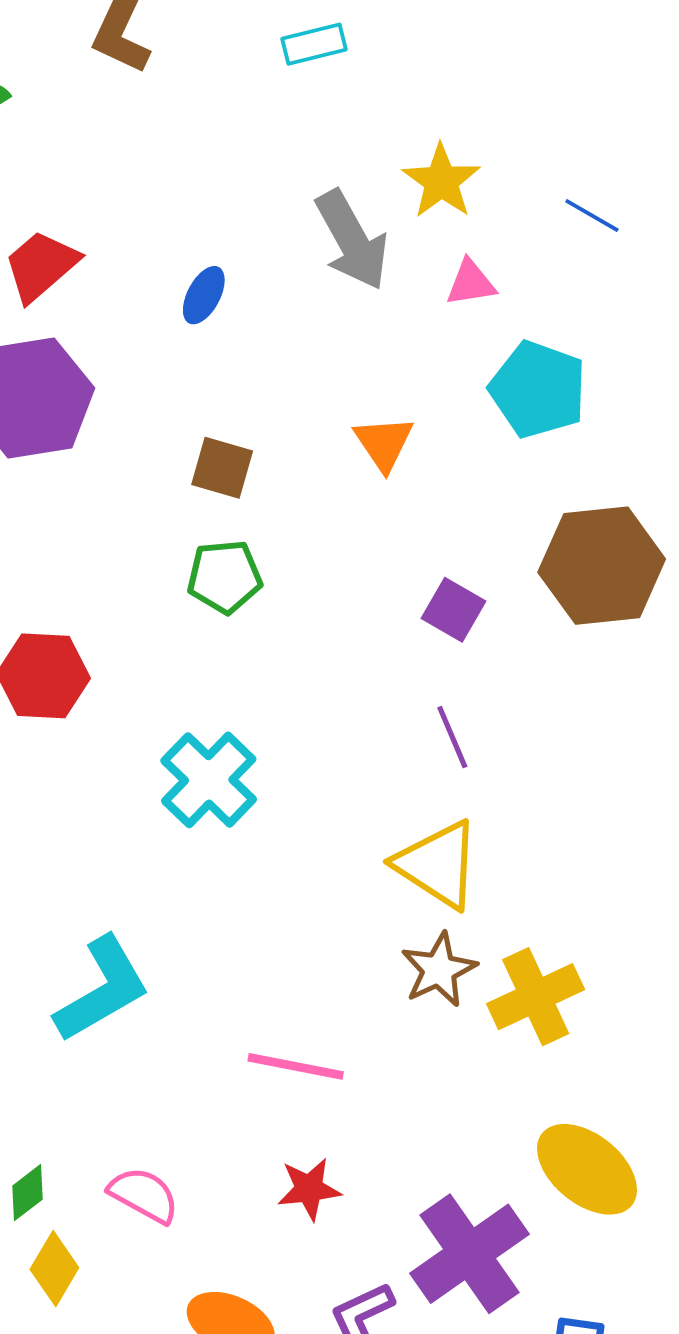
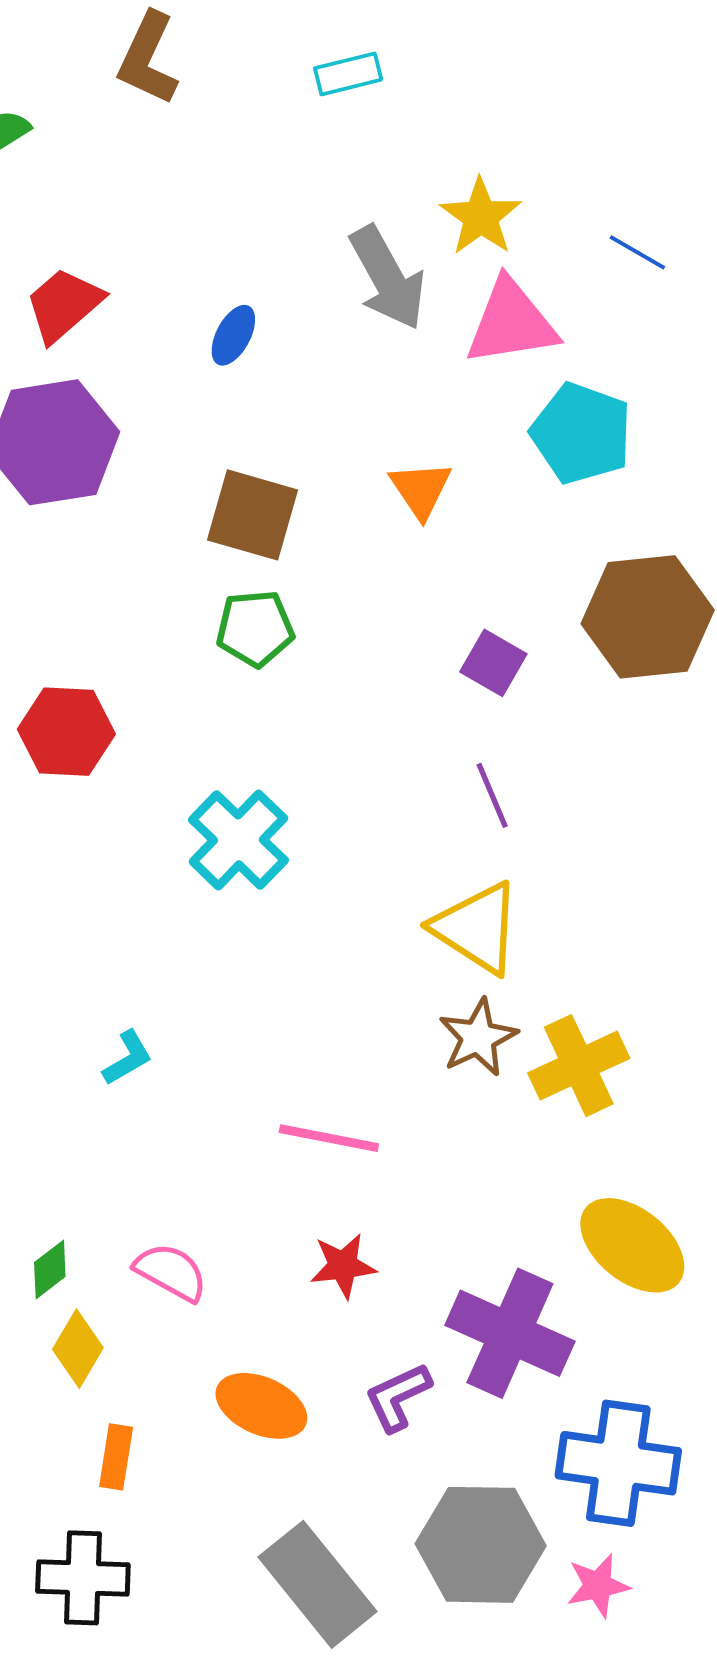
pink triangle: (471, 283) -> (511, 322), size x1.8
brown square: (222, 468) -> (252, 515), size x1.4
cyan L-shape: (102, 989) -> (128, 1058), size x0.5
purple cross: (469, 1254) -> (510, 1333), turned -31

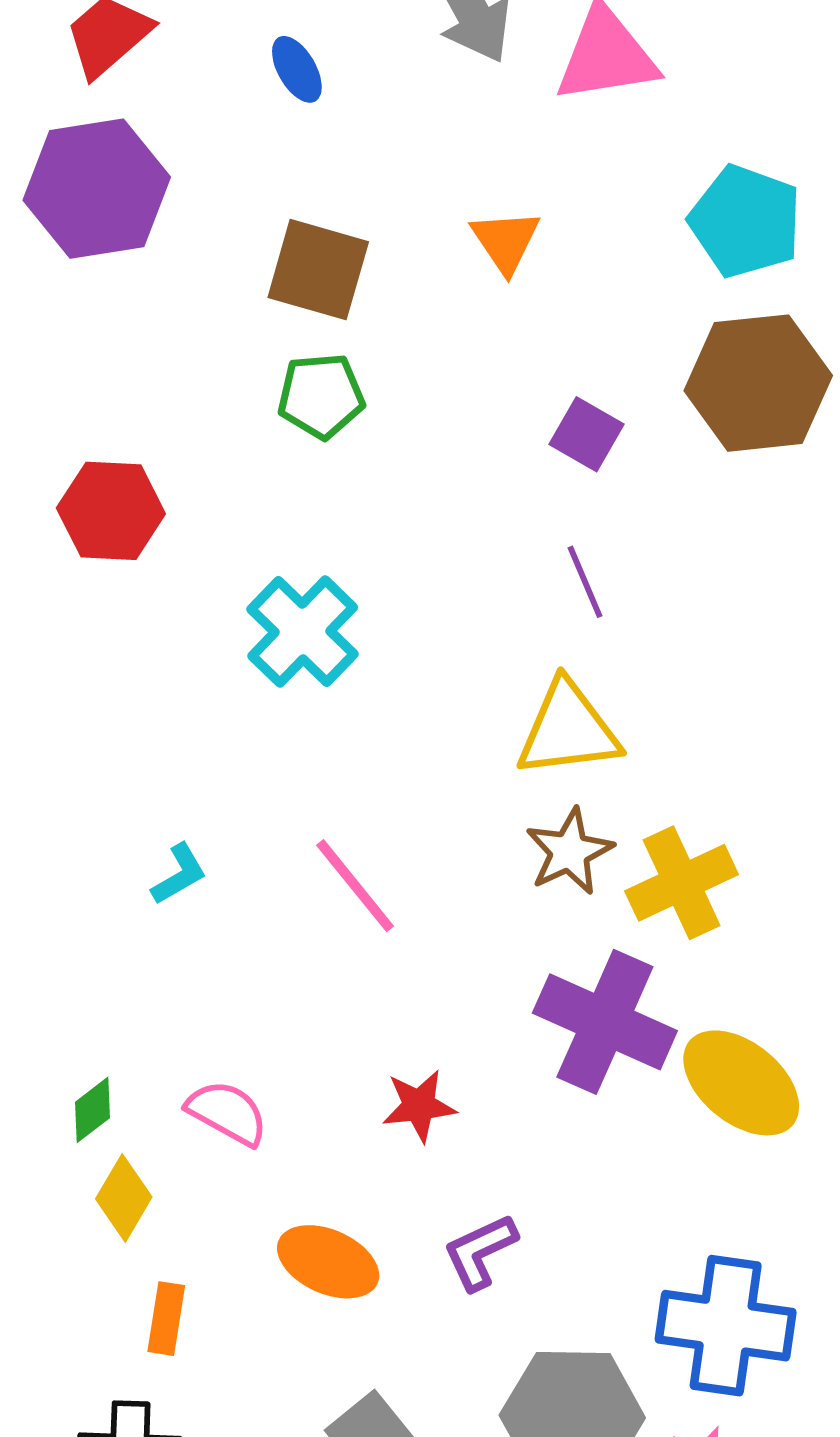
blue ellipse: (233, 335) -> (297, 69), turned -58
cyan pentagon: (581, 433) -> (745, 221), moved
yellow triangle: (477, 928) -> (568, 729), turned -40
pink line: (329, 1138) -> (355, 886), moved, turned 40
purple cross: (510, 1333) -> (605, 1022), moved

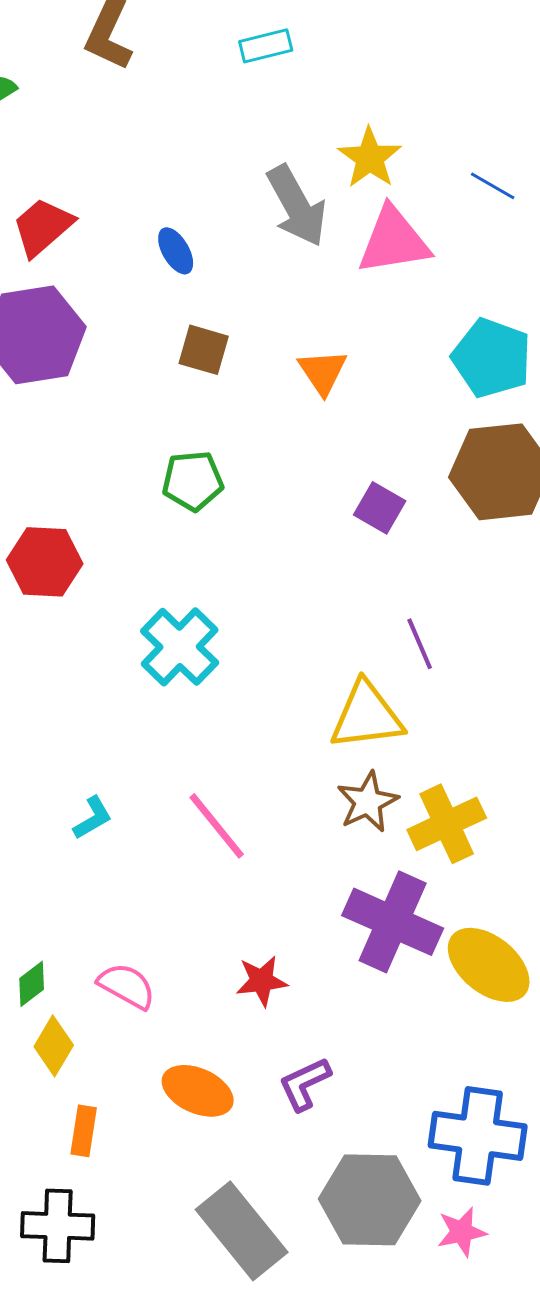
brown square: (318, 270) -> (204, 350), moved, size x0.7
purple line: (585, 582) -> (420, 644), moved

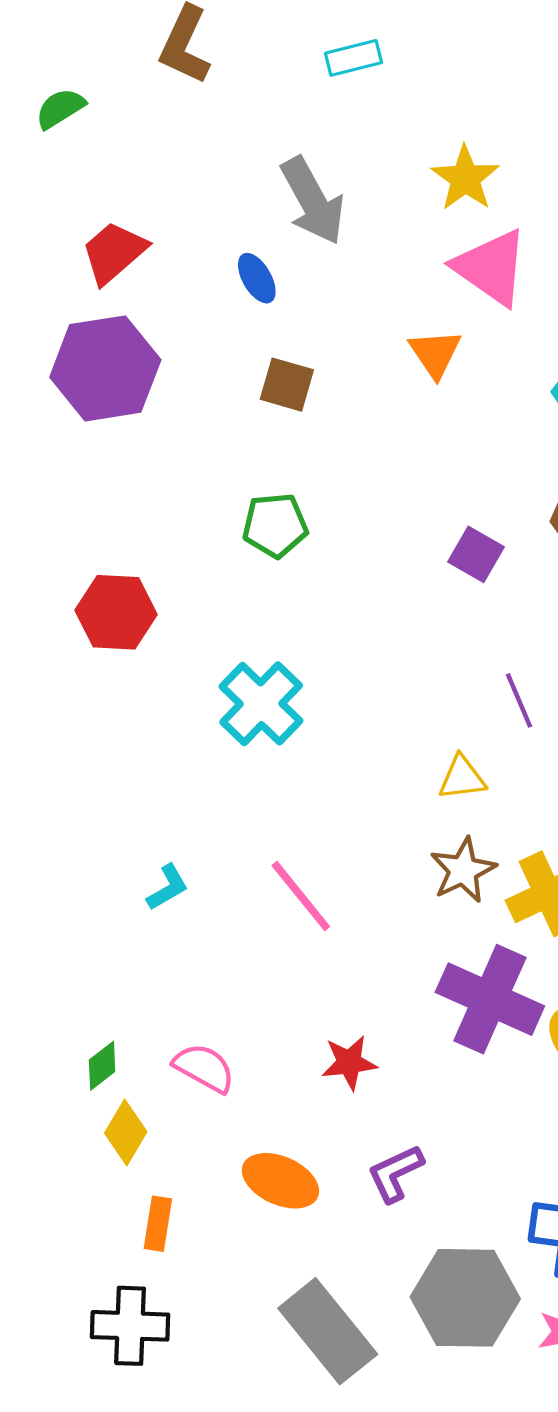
gray arrow: (297, 206) -> (313, 201), moved
pink triangle: (394, 241) -> (491, 267), turned 44
orange triangle: (323, 372) -> (435, 353), moved
yellow triangle: (367, 716) -> (462, 778), size x0.6

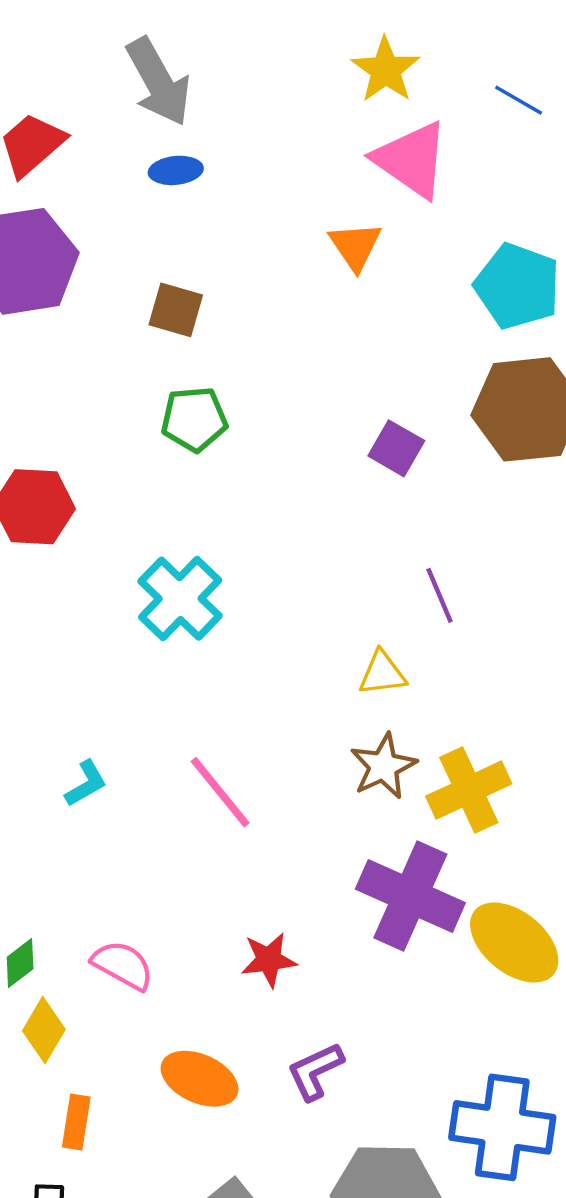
gray arrow: (313, 201) -> (158, 82), moved
blue ellipse: (257, 278) -> (176, 170), turned -66
brown square: (287, 385) -> (176, 310), moved

